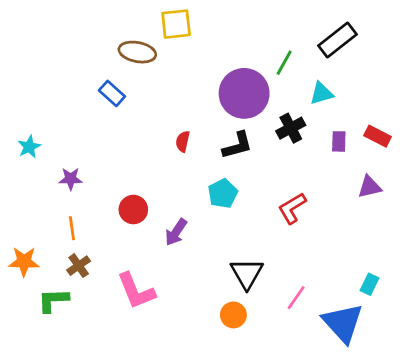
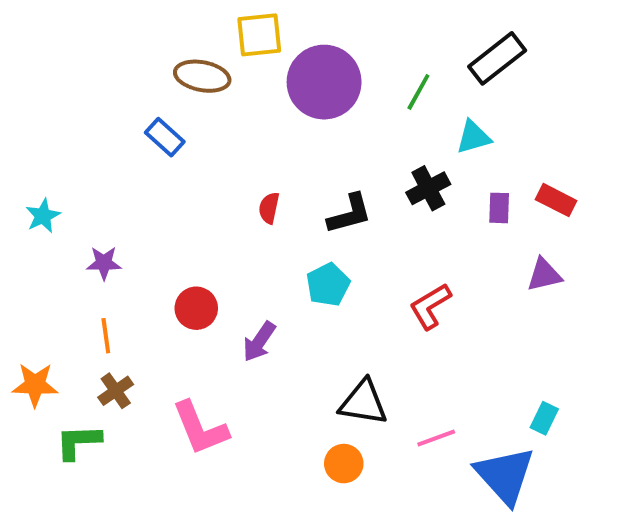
purple circle: (244, 93) -> (324, 82), moved
black triangle: (247, 274) -> (363, 403), turned -51
pink line: (296, 298) -> (436, 438), turned 35

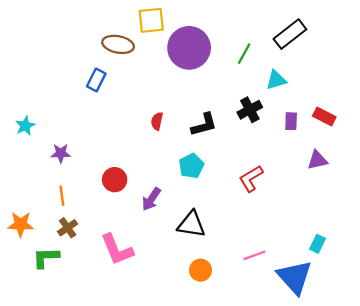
blue rectangle: (165, 137) -> (96, 80), turned 75
black triangle: (363, 403) -> (191, 224), moved

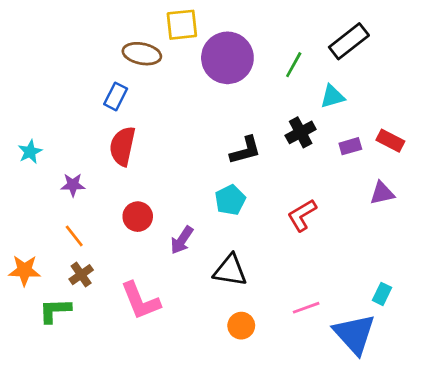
red semicircle: (157, 121) -> (123, 146), moved, size x1.8
purple rectangle: (291, 121) -> (350, 146), turned 72
orange line: (62, 196) -> (74, 236), turned -30

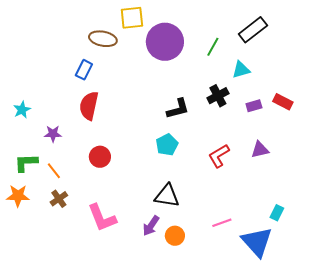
purple triangle: (382, 193) -> (260, 150), moved
purple arrow: (182, 240) -> (151, 226), moved
green L-shape: (55, 310) -> (26, 163), moved

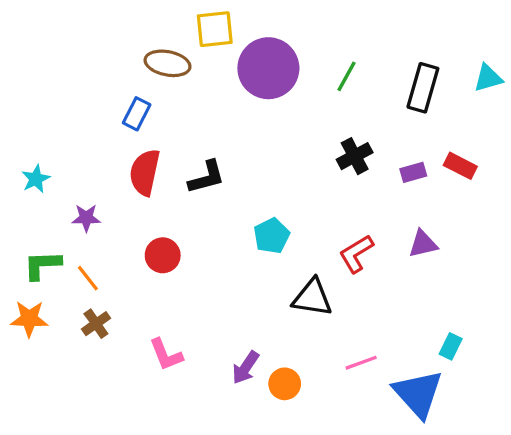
black rectangle: (253, 30) -> (423, 88), moved, turned -36
cyan triangle: (241, 70) -> (488, 78), moved
black L-shape: (178, 109) -> (207, 177), moved
black triangle: (167, 196) -> (312, 298), moved
pink L-shape: (102, 218) -> (166, 355), size x0.7

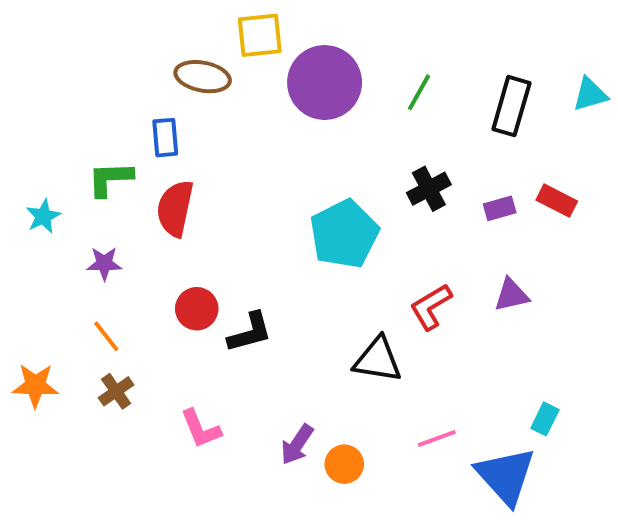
blue rectangle: (137, 114) -> (165, 138), turned -32
black L-shape: (207, 177) -> (250, 332), moved
cyan pentagon: (272, 236) -> (344, 234), moved, size x1.6
green L-shape: (42, 265) -> (110, 179), moved

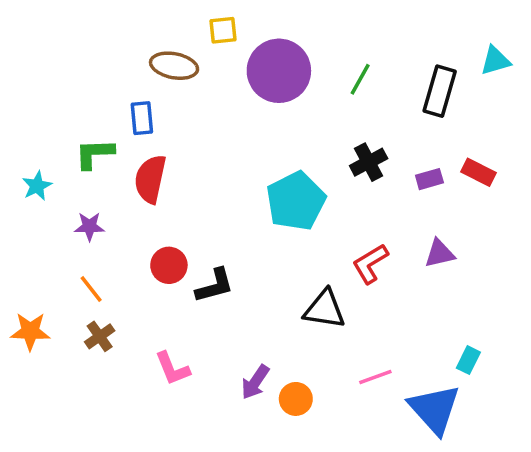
yellow square: (260, 35) -> (223, 30), size x0.7
cyan triangle: (590, 94) -> (495, 61), moved

